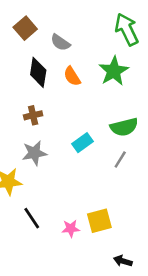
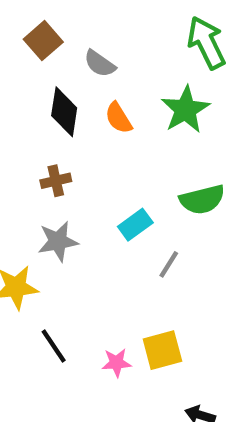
gray line: (120, 160) -> (169, 264), moved

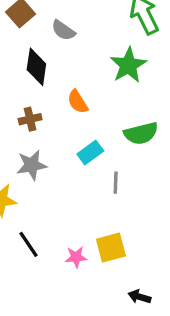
orange semicircle: (119, 118) -> (78, 102), moved
gray line: (169, 264) -> (116, 183), turned -30

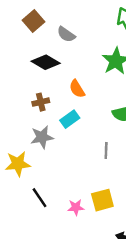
black diamond: (36, 67) -> (46, 62), turned -68
cyan rectangle: (90, 152) -> (70, 119), moved

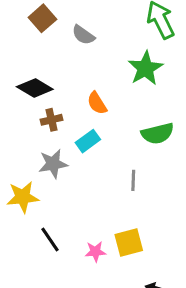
black diamond: (46, 62) -> (35, 88), moved

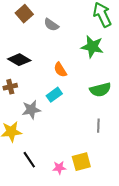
green star: (145, 68) -> (92, 47), turned -30
brown cross: (52, 120) -> (10, 87), moved
gray line: (133, 180) -> (98, 126), moved

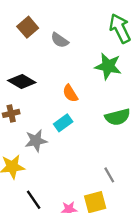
gray line: (98, 126) -> (109, 175), moved, turned -32

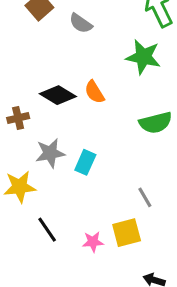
black diamond: (22, 82) -> (58, 95), moved
cyan rectangle: (63, 123) -> (85, 162), moved, turned -30

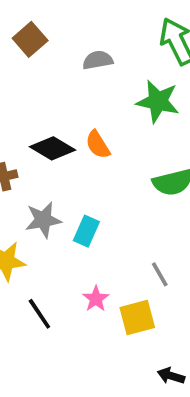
gray semicircle: (81, 23) -> (98, 60), moved, turned 135
pink star: (93, 242) -> (96, 299), moved, turned -30

